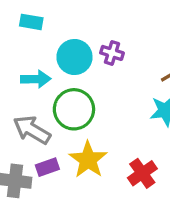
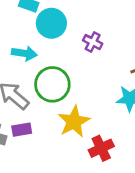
cyan circle: (74, 57) -> (51, 23), moved
yellow star: (88, 160) -> (74, 122), moved

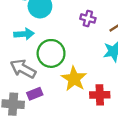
purple cross: (93, 42) -> (88, 18), moved
red cross: (101, 148) -> (100, 95), turned 36

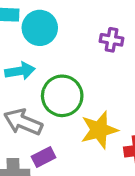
yellow star: (74, 79) -> (99, 130), turned 30

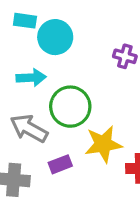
purple rectangle: (44, 157) -> (60, 164), moved

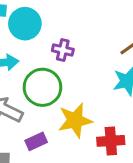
purple cross: (125, 56) -> (63, 50), moved

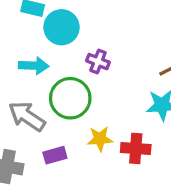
yellow star: (75, 120) -> (100, 139), size x0.7
red cross: (111, 141) -> (136, 148), moved

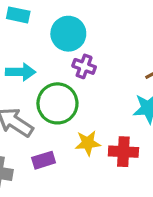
cyan circle: (61, 27) -> (68, 34), moved

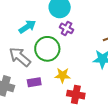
cyan arrow: (21, 72) -> (27, 27), turned -42
red cross: (123, 152) -> (76, 95), moved

